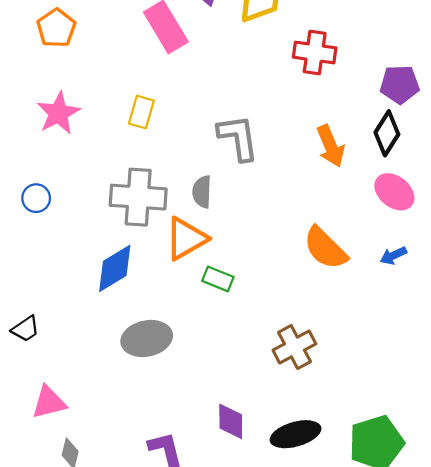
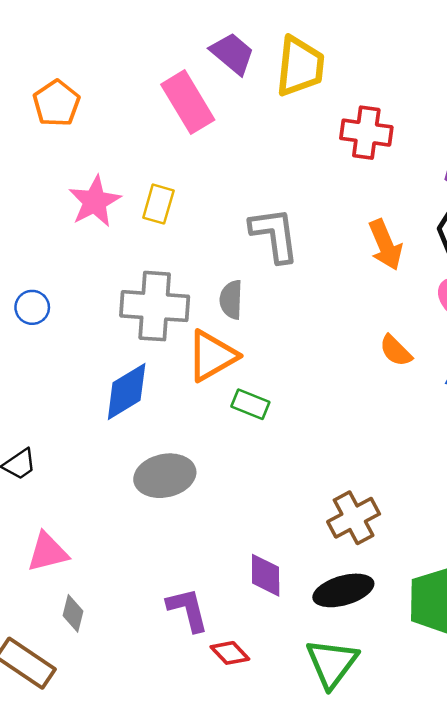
pink star: (58, 113) -> (95, 201), moved
orange semicircle: (325, 248) -> (396, 351), moved, size x0.6
brown cross: (294, 347) -> (354, 518), moved

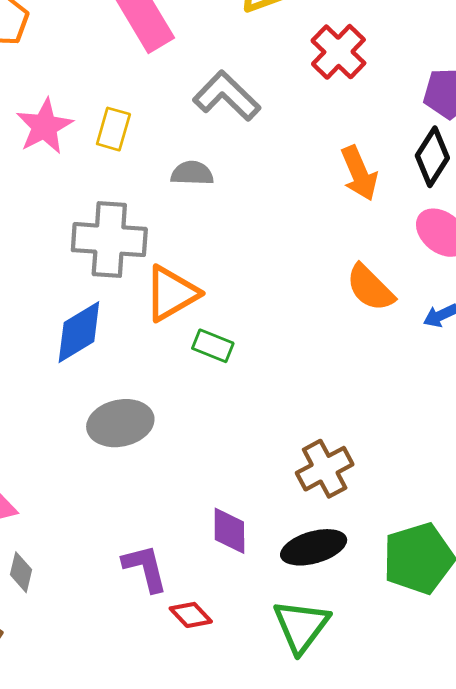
red cross: (366, 133) -> (338, 52), turned 36
gray L-shape: (275, 235) -> (227, 96), moved, turned -38
gray semicircle: (231, 300) -> (192, 173), moved, turned 90
orange semicircle: (396, 351) -> (370, 288), size x1.4

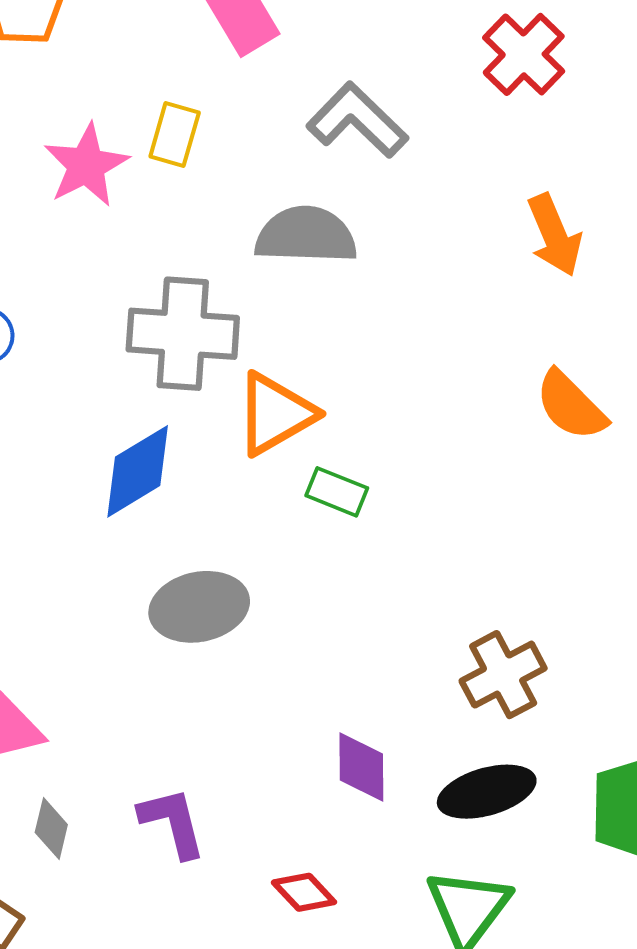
yellow rectangle: (113, 129) -> (175, 135), moved
gray semicircle: (192, 173) -> (306, 235), size x1.6
purple L-shape: (145, 568) -> (173, 822), moved

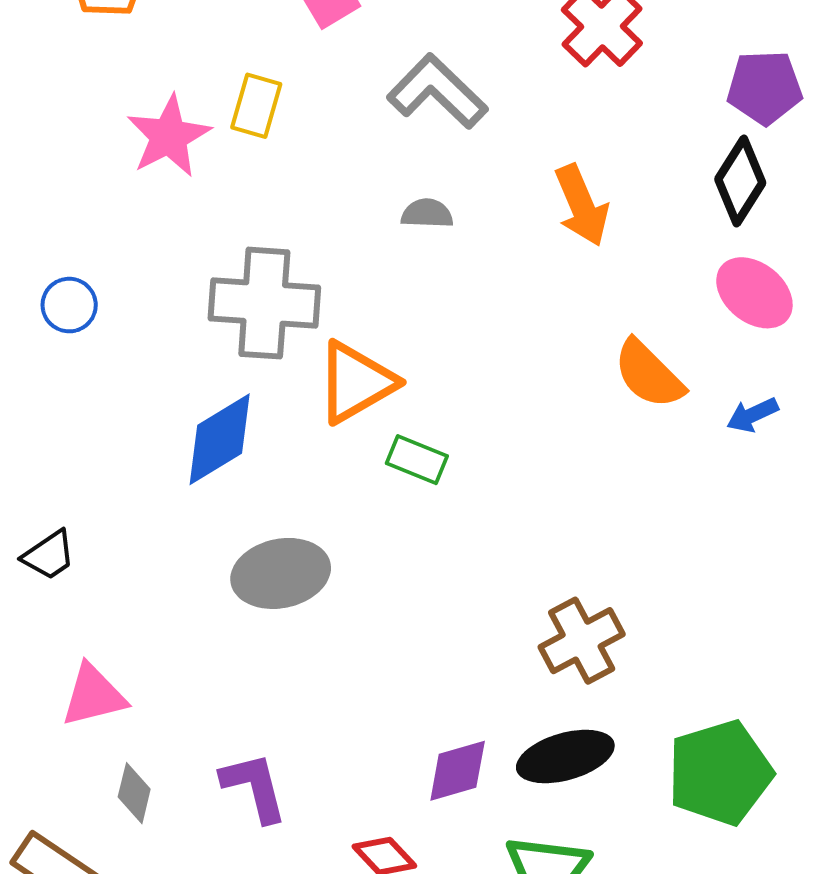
gray semicircle: (306, 235) -> (427, 214), moved, size x0.5
orange arrow: (554, 235) -> (582, 205), moved
purple diamond: (361, 767) -> (458, 771), moved, turned 74

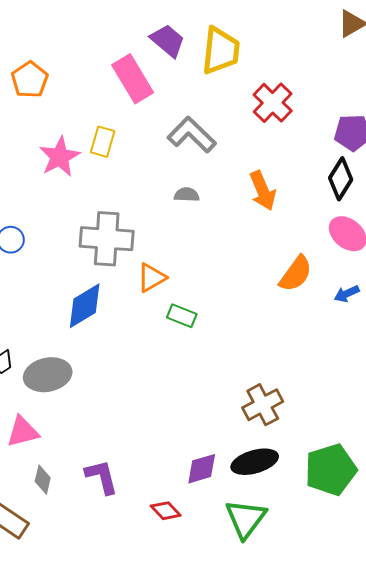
orange semicircle: (649, 374) -> (296, 274), turned -99
orange triangle: (356, 382) -> (152, 278), size x0.7
gray ellipse: (281, 573) -> (48, 375), moved

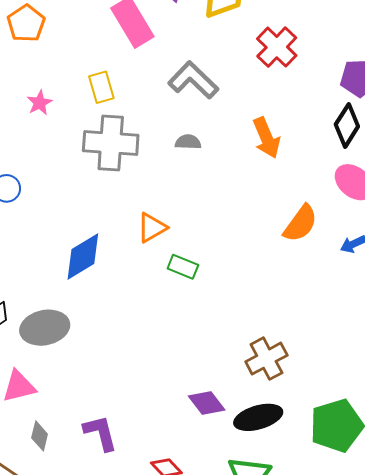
yellow rectangle: (103, 142) -> (101, 87), turned -32
pink star: (60, 157) -> (40, 103), moved, size x0.6
gray cross: (107, 239) -> (111, 143), moved
purple diamond: (202, 469) -> (207, 403), moved, turned 69

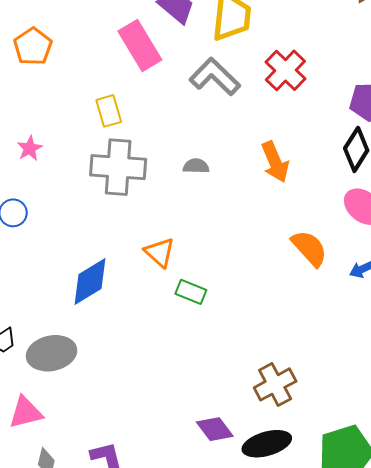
gray L-shape: (193, 80) -> (215, 77), moved
pink star: (40, 103) -> (30, 148), moved
orange semicircle: (300, 223) -> (309, 248), turned -78
orange triangle: (152, 228) -> (160, 252), turned -48

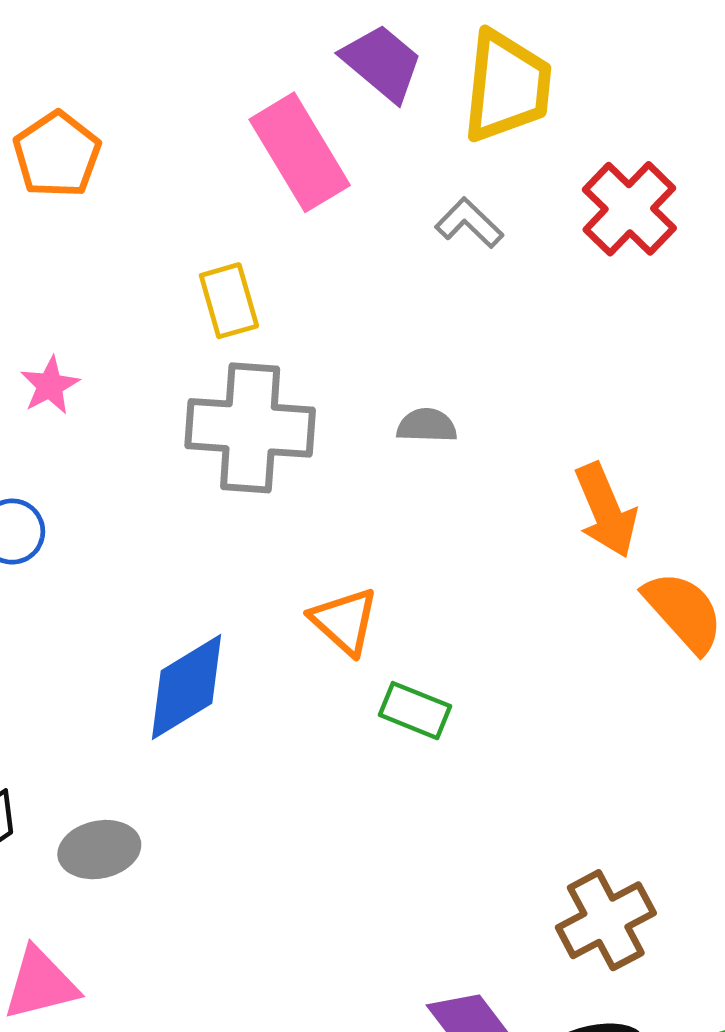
gray L-shape: (215, 77) -> (469, 223), size x0.6
orange arrow: (275, 162) -> (606, 510), moved
gray ellipse: (52, 353) -> (99, 850), size x0.7

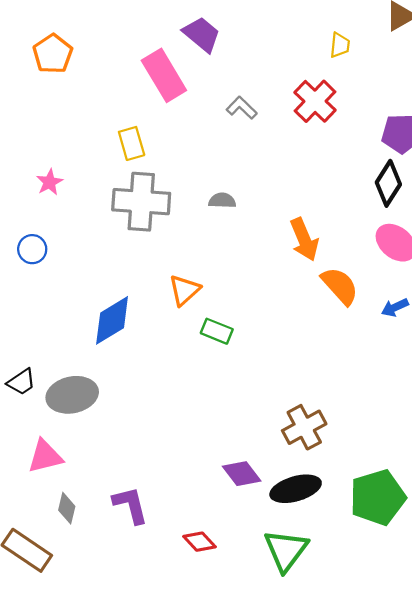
yellow trapezoid: (507, 86) -> (340, 45), moved, size x0.5
orange pentagon: (57, 155) -> (53, 54), moved
orange triangle: (344, 621) -> (184, 290), turned 36
gray ellipse: (99, 850) -> (72, 395), size x1.4

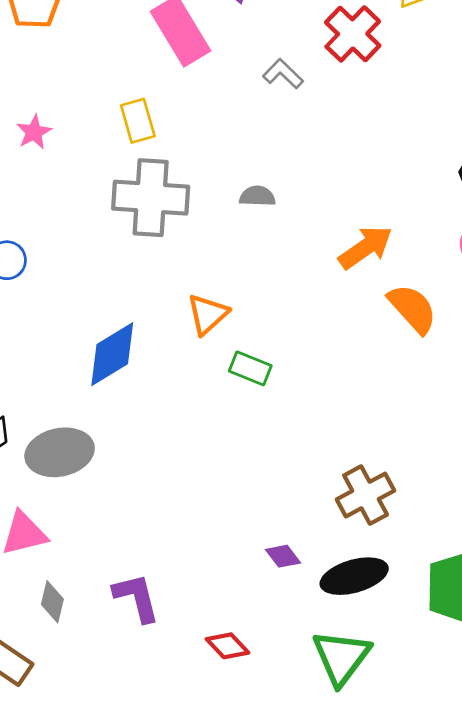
red cross: (315, 101) -> (353, 34), moved
pink star: (49, 182) -> (34, 132), moved
orange arrow: (304, 239) -> (366, 247), turned -102
purple diamond: (242, 474) -> (283, 556), size x0.7

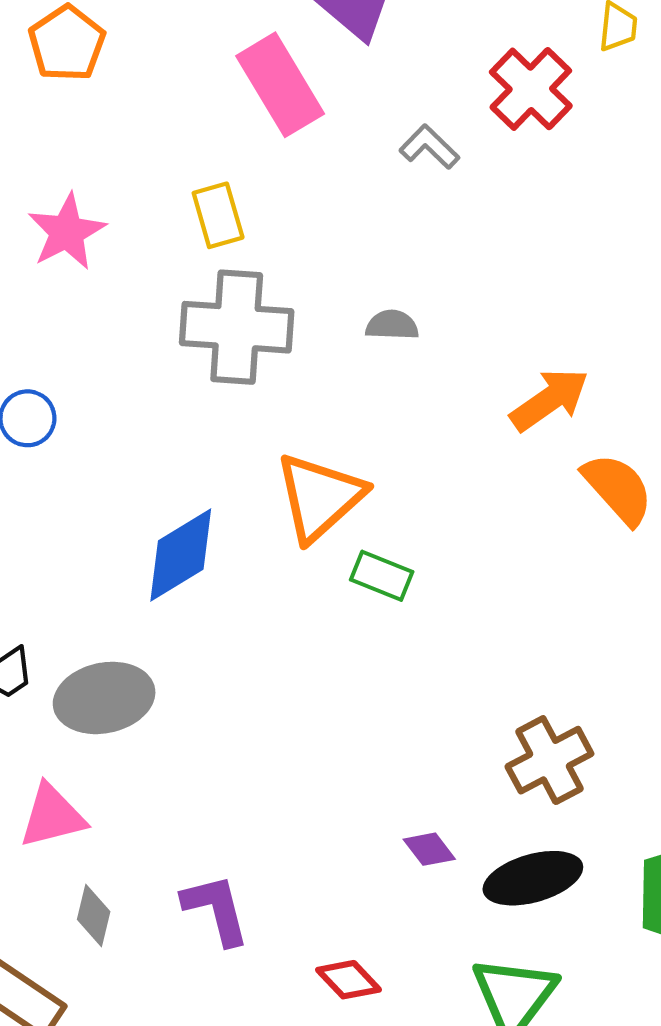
pink star: (34, 132) -> (67, 232), size x1.5
orange triangle: (208, 314) -> (320, 497), size x1.5

